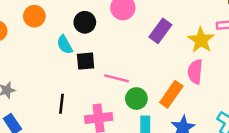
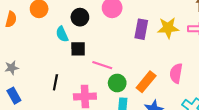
purple rectangle: (160, 31) -> (141, 29), turned -30
yellow star: (201, 40) -> (168, 28), moved, turned 30
pink semicircle: (195, 72) -> (176, 73), moved

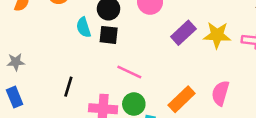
purple rectangle: (141, 29) -> (183, 33), turned 30
black square: (78, 49) -> (109, 35), moved
green circle: (117, 83) -> (134, 104), moved

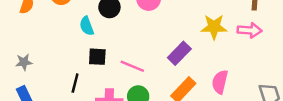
purple rectangle: (183, 33) -> (179, 53), moved
black square: (109, 35) -> (97, 57), moved

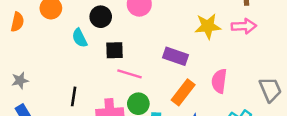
purple rectangle: (179, 53) -> (176, 56), turned 70
black square: (97, 57) -> (115, 50), moved

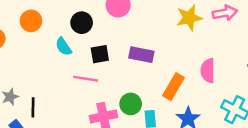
purple rectangle: (176, 56) -> (141, 55), moved
pink line: (130, 74) -> (86, 79), moved
black line: (74, 96) -> (33, 107), moved

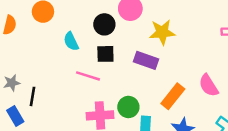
yellow star: (189, 18) -> (162, 32), moved
black circle: (82, 23) -> (104, 24), moved
pink semicircle: (208, 71) -> (209, 85), turned -40

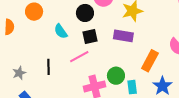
pink line: (88, 76) -> (79, 57), turned -36
black line: (33, 96) -> (49, 67), moved

